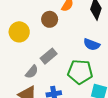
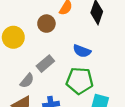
blue semicircle: (92, 45) -> (82, 51), moved

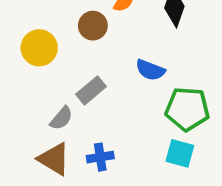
green pentagon: (80, 81) -> (187, 109), moved

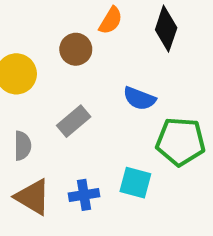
gray semicircle: (61, 118) -> (22, 146), moved, turned -40
cyan square: (180, 153) -> (135, 183), moved

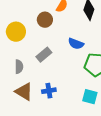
cyan square: (135, 183) -> (90, 97), moved

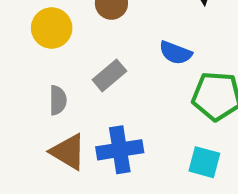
blue cross: (49, 91) -> (120, 150), size x1.5

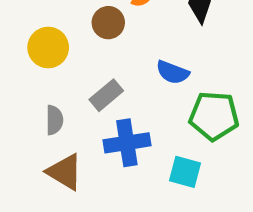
blue cross: (120, 150) -> (127, 143), moved
cyan square: (204, 162) -> (185, 172), moved

